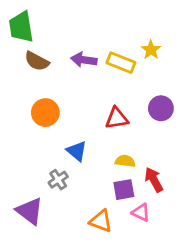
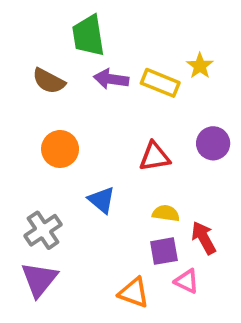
green trapezoid: (21, 27) -> (88, 36), moved
gray cross: (58, 180) -> (43, 230), moved, size x1.4
purple triangle: (30, 211) -> (39, 279), turned 32

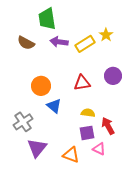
yellow rectangle: (160, 83) -> (85, 44), turned -54
orange circle: (60, 149) -> (41, 86), moved
purple triangle: (39, 279) -> (37, 148), moved

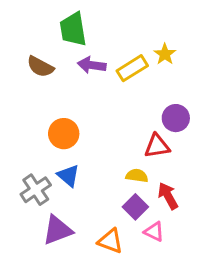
red triangle: (82, 83) -> (157, 146), moved
blue triangle: (54, 106) -> (68, 176), moved
purple square: (87, 133) -> (135, 207), turned -35
purple triangle: (37, 148) -> (57, 230), turned 30

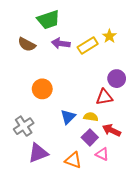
green trapezoid: (73, 29) -> (48, 20), turned -100
blue triangle: (68, 176) -> (68, 117), moved, turned 35
red arrow: (168, 196) -> (111, 130), turned -36

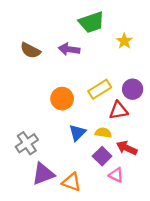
green trapezoid: (48, 20) -> (91, 22), moved
yellow rectangle: (88, 45) -> (100, 89), moved
orange circle: (42, 89) -> (62, 99), moved
orange triangle: (73, 160) -> (71, 182), moved

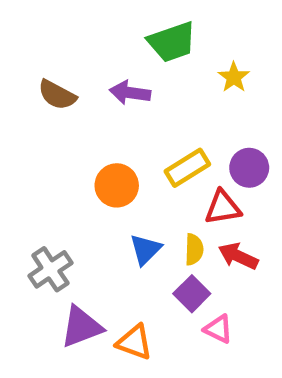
yellow semicircle: (103, 133) -> (194, 249), turned 84
red arrow: (127, 148) -> (238, 256), moved

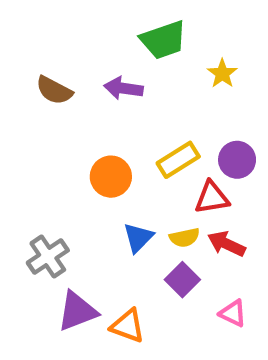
yellow semicircle: (194, 249) -> (184, 238), turned 76
pink triangle: (218, 329) -> (233, 313), moved

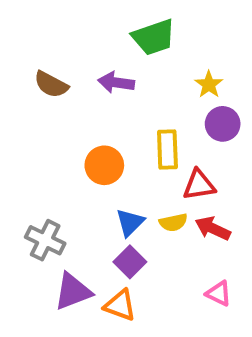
yellow star: (222, 74) -> (209, 84), moved
yellow rectangle: (178, 160) -> (167, 150), turned -60
purple circle: (237, 160) -> (223, 124), moved
gray cross: (48, 257) -> (45, 240), turned -30
purple square: (182, 280) -> (130, 262), moved

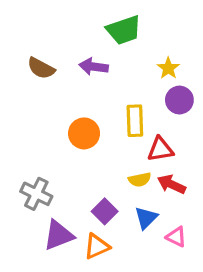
blue triangle: (130, 222) -> (146, 218), moved
orange triangle: (120, 305) -> (97, 246), turned -44

